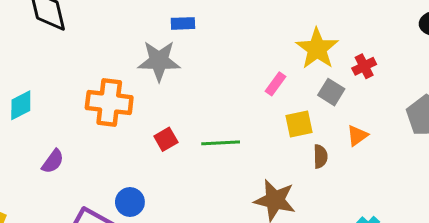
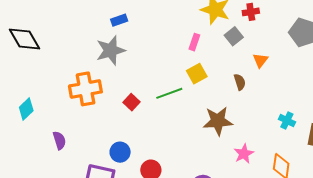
red cross: (364, 66) -> (251, 12), turned 35
gray square: (331, 92) -> (234, 36), turned 36
yellow square: (299, 124) -> (197, 74), moved
purple semicircle: (53, 161) -> (59, 140), turned -36

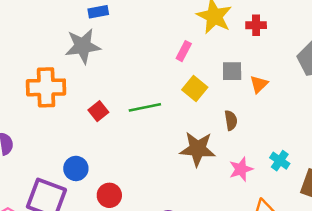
gray square: (234, 36) -> (232, 71), moved, turned 30
yellow square: (197, 74) -> (195, 89), moved, turned -30
brown semicircle: (240, 82) -> (231, 120), moved
pink star: (244, 154) -> (241, 169), moved

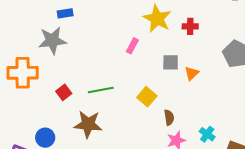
yellow square: (195, 89) -> (147, 97), moved
brown semicircle: (231, 120) -> (169, 118), moved
brown star: (198, 149) -> (88, 124), moved

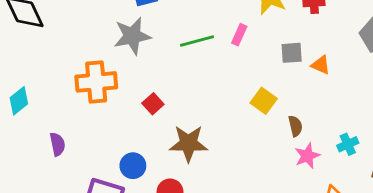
orange triangle: (192, 73) -> (321, 65), turned -49
green line: (101, 90) -> (197, 41), moved
cyan cross: (207, 134) -> (348, 144), turned 35

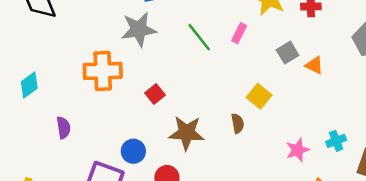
green line: (197, 41) -> (199, 37), turned 64
gray square: (292, 53) -> (288, 53), turned -30
brown semicircle: (295, 126) -> (238, 123), moved

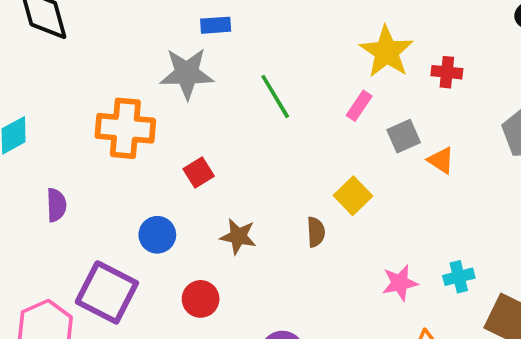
pink rectangle: (239, 33) -> (359, 106), moved
brown star: (187, 133) -> (238, 236), size x0.7
blue circle: (133, 151) -> (157, 235), moved

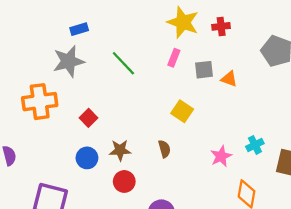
gray square: (404, 136) -> (204, 70), turned 30
brown semicircle: (316, 232) -> (164, 149), moved
blue circle: (157, 235) -> (87, 158), moved
red circle: (201, 299) -> (124, 181), moved

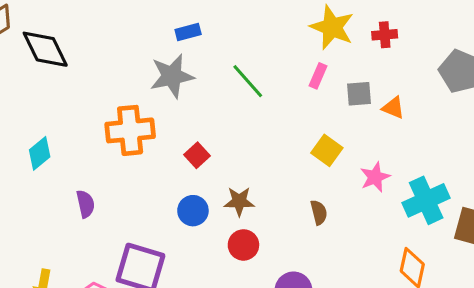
cyan cross: (255, 145) -> (426, 200), size x1.8
brown semicircle: (164, 149) -> (319, 212), moved
pink star: (221, 156) -> (375, 177), moved

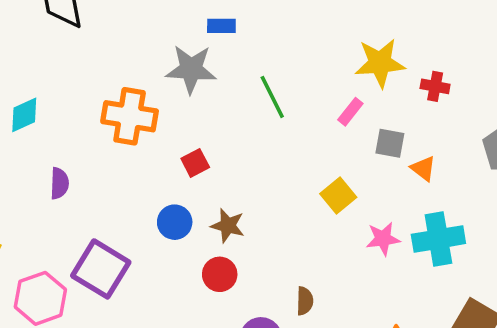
yellow star: (332, 27) -> (380, 63), turned 30
cyan cross: (426, 200) -> (438, 239), moved
brown semicircle: (319, 212) -> (305, 301), moved

